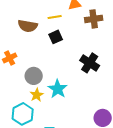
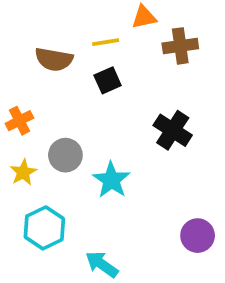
yellow star: (37, 95) -> (23, 172), moved

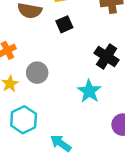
cyan star: (111, 180) -> (89, 91), moved

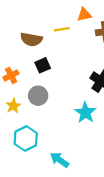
black square: (64, 24) -> (43, 65), moved

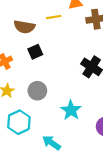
gray circle: (38, 96) -> (37, 91), moved
cyan star: (85, 113) -> (71, 110), moved

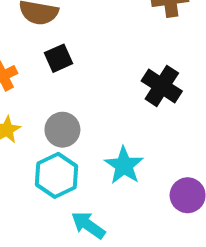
cyan hexagon: (19, 122) -> (56, 175), moved

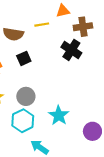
black cross: (162, 86) -> (71, 50), moved

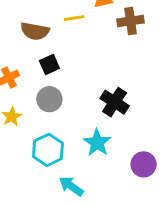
black cross: (71, 50) -> (115, 102), moved
gray circle: (26, 96) -> (49, 99), moved

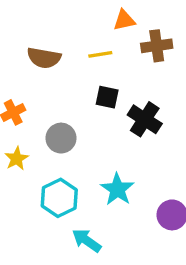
yellow line: (74, 18) -> (100, 54), moved
black square: (49, 64) -> (107, 97), moved, turned 36
black cross: (115, 102) -> (145, 119), moved

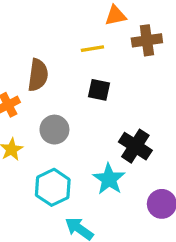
brown semicircle: (44, 58) -> (38, 75), moved, turned -92
black cross: (145, 119) -> (135, 146), moved

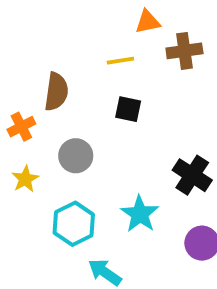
black cross: (135, 146) -> (192, 175), moved

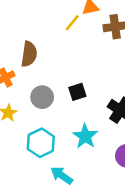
yellow line: (120, 61) -> (72, 23), moved, turned -42
black square: (128, 109) -> (77, 92), moved, turned -30

